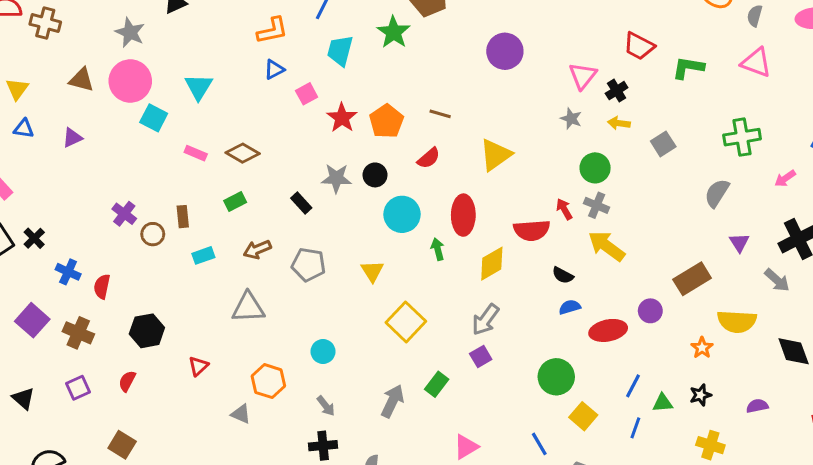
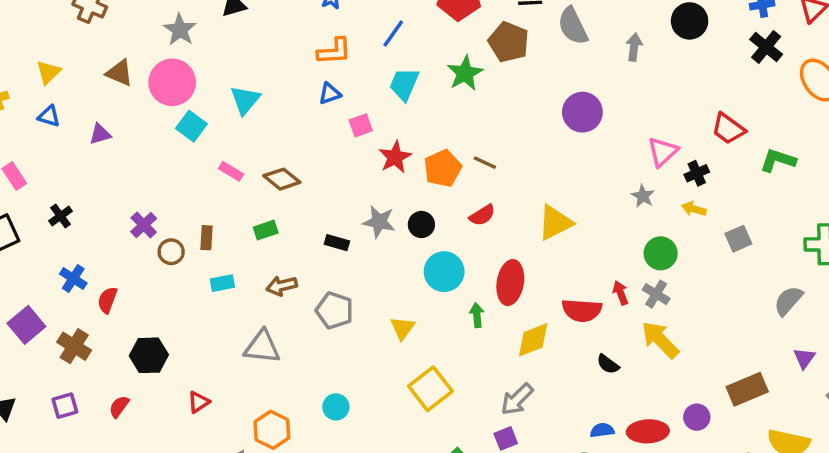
brown line: (440, 114) -> (485, 163), moved
black rectangle: (301, 203) -> (337, 243), turned -40
black cross: (34, 238) -> (61, 216), moved
blue semicircle: (570, 307) -> (602, 430), moved

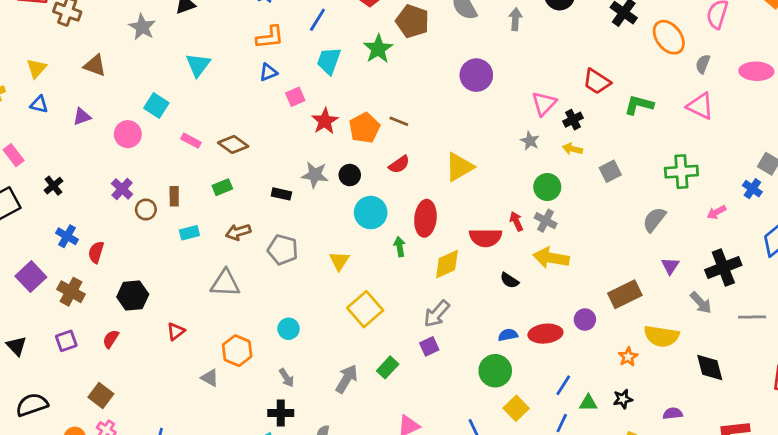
pink circle: (172, 82) -> (128, 134), moved, size x0.7
cyan triangle: (245, 100) -> (198, 65), moved
yellow arrow: (660, 340) -> (551, 258), turned -32

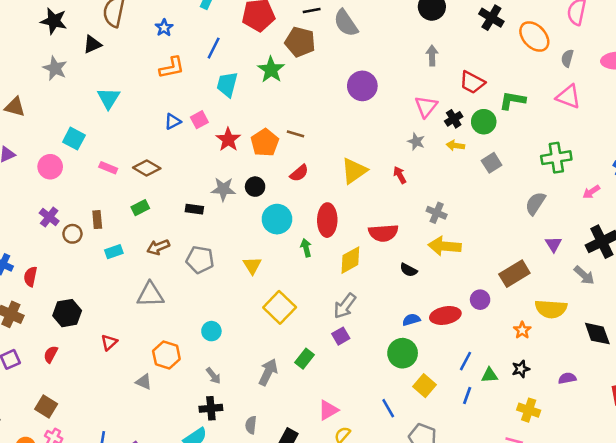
gray arrow: (515, 19) -> (432, 55), moved
blue triangle: (268, 72) -> (173, 121), moved
green circle: (547, 187) -> (484, 122), moved
red arrow: (516, 221) -> (400, 175), moved

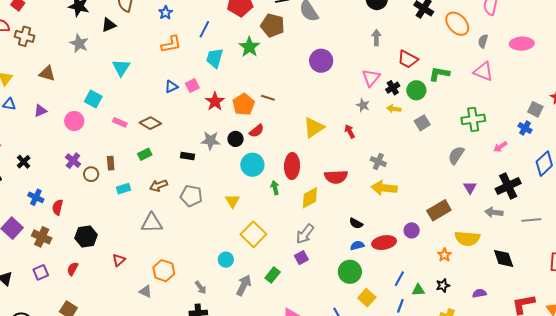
red semicircle: (299, 173) -> (257, 131), moved
black semicircle: (409, 270) -> (356, 223), moved
gray arrow: (584, 275) -> (494, 212), turned 144
cyan circle: (211, 331) -> (226, 260), moved

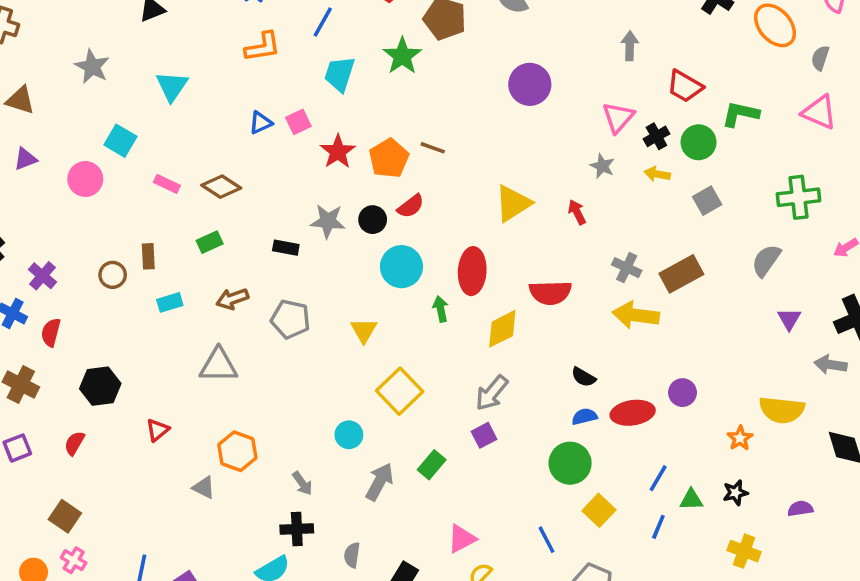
gray star: (79, 43) -> (92, 67), moved
brown triangle: (47, 73) -> (20, 100), moved
purple cross: (73, 161) -> (42, 276), moved
brown rectangle: (439, 210) -> (681, 274), moved

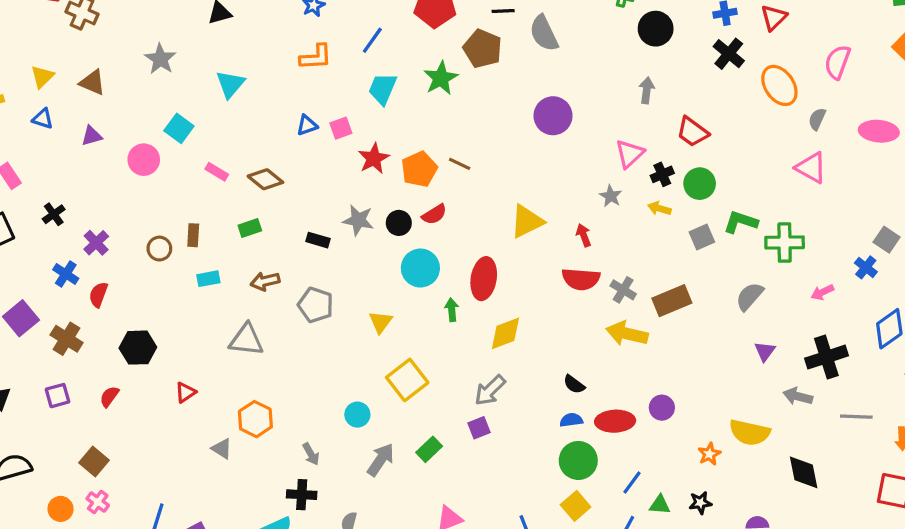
green L-shape: (740, 114) -> (741, 222), moved
red semicircle: (550, 293) -> (581, 279), moved
green circle: (570, 463) -> (578, 460), moved

